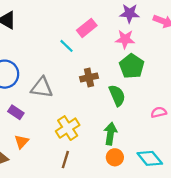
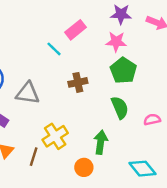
green semicircle: (117, 95) -> (120, 108), moved
orange circle: (115, 157) -> (84, 167), moved
brown line: (65, 160) -> (34, 157), moved

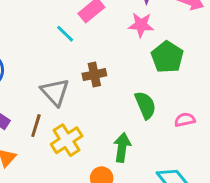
green pentagon: (123, 70) -> (167, 57), moved
gray triangle: (28, 93) -> (55, 92), moved, turned 40
brown line: (34, 157) -> (36, 126), moved

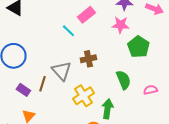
brown line: (36, 126) -> (42, 84), moved
yellow cross: (67, 140) -> (83, 96), moved

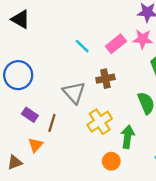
pink rectangle: (86, 15) -> (116, 44), moved
brown line: (42, 84) -> (52, 123), moved

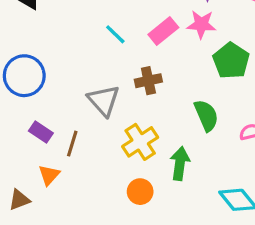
orange circle: (111, 161) -> (140, 192), moved

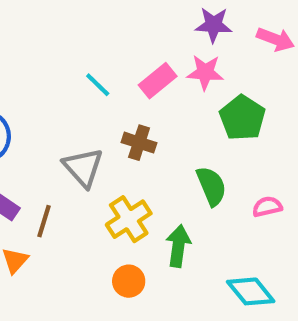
brown cross: (148, 81) -> (139, 143), turned 30

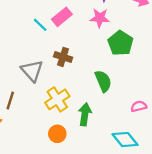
pink rectangle: (158, 81) -> (62, 17), moved
pink semicircle: (267, 207) -> (139, 106), moved

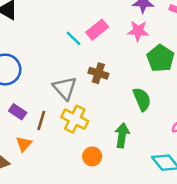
yellow cross: (57, 99) -> (75, 119), moved, turned -30

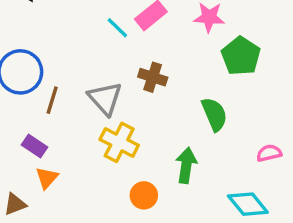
purple rectangle: (18, 112) -> (34, 146), moved
brown line: (41, 120) -> (52, 100), moved

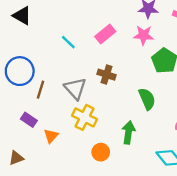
cyan line: (117, 28) -> (68, 42), moved
orange triangle: (47, 178) -> (51, 136), moved

